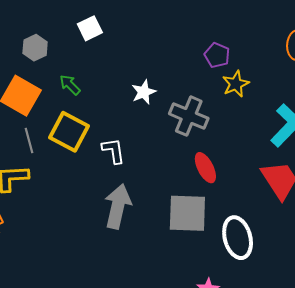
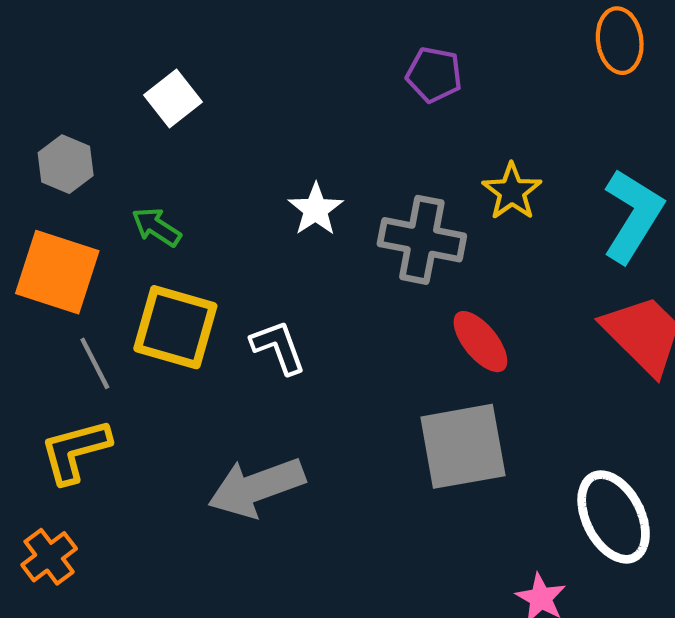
purple pentagon: (217, 55) -> (434, 75), moved
yellow star: (236, 84) -> (512, 191), moved
gray arrow: (118, 206) -> (256, 487), moved, turned -111
white ellipse: (238, 238) -> (614, 517), moved

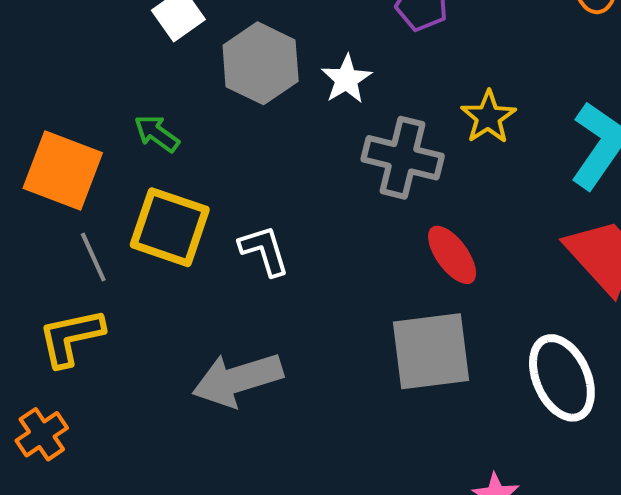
gray hexagon: (66, 164) -> (261, 63), moved, size x1.5
white star: (316, 209) -> (346, 79), moved
white ellipse: (614, 517) -> (562, 378), moved

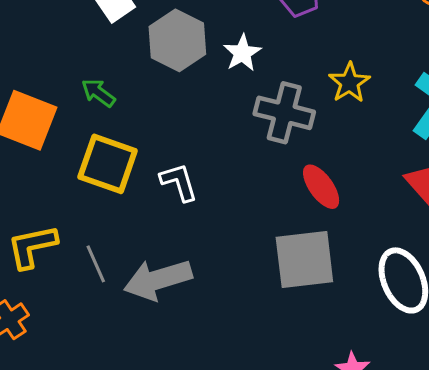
gray line: (93, 257) -> (96, 264), moved

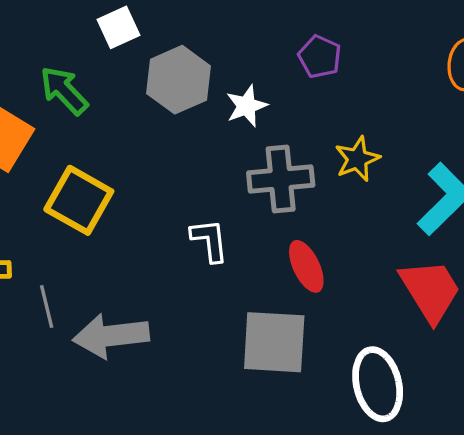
green arrow: (98, 93) -> (64, 91), moved, size x1.4
gray cross: (284, 113) -> (281, 179), turned -30
white L-shape: (179, 182) -> (210, 240), moved

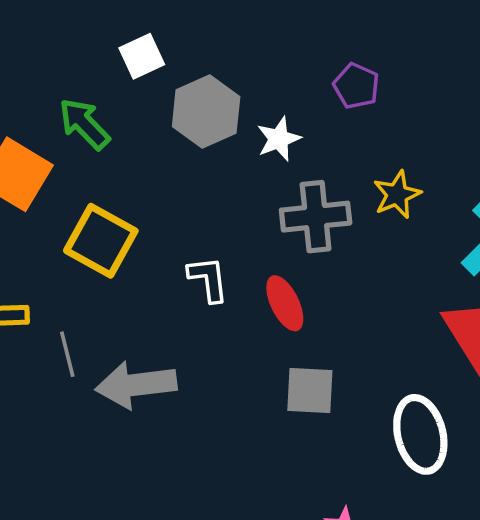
white L-shape: (210, 240) -> (208, 279), moved
red ellipse: (306, 266) -> (285, 303), moved
gray square: (274, 342) -> (310, 390), size x0.7

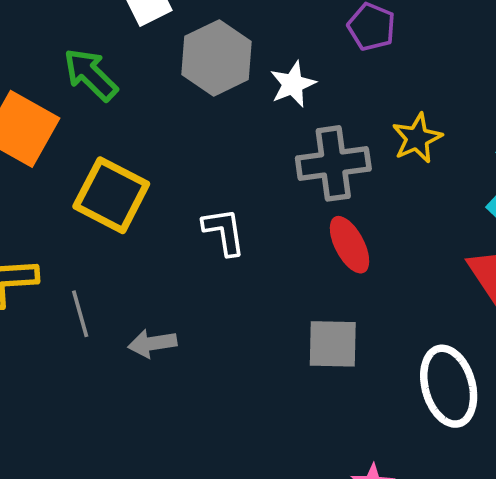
red ellipse: (285, 303) -> (350, 245), moved
gray arrow: (136, 385) -> (152, 343), size x0.6

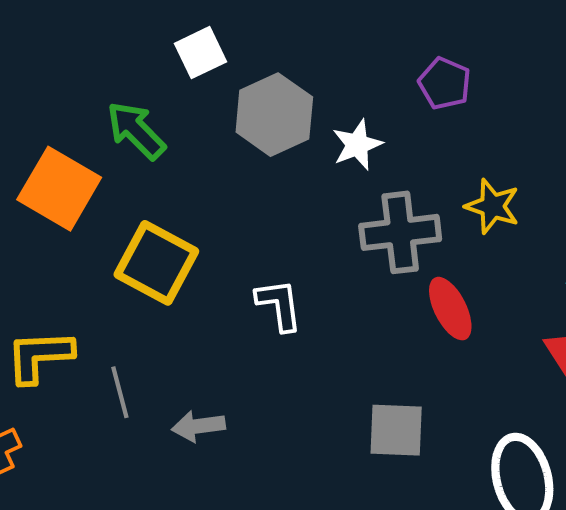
yellow star: (417, 138) -> (492, 206), turned -30
red ellipse: (350, 245) -> (450, 309), moved

